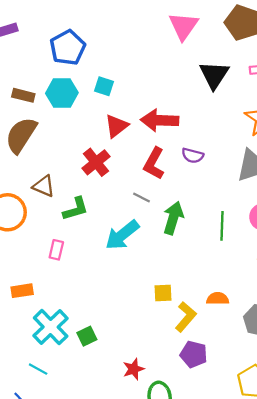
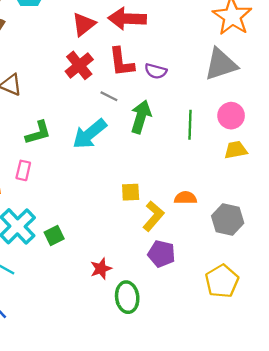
purple semicircle: (193, 156) -> (156, 71), moved
red cross: (96, 162) -> (79, 65), moved
red L-shape: (154, 163) -> (121, 62), turned -36
green L-shape: (76, 209) -> (38, 133), moved
pink rectangle: (56, 250) -> (23, 170), moved

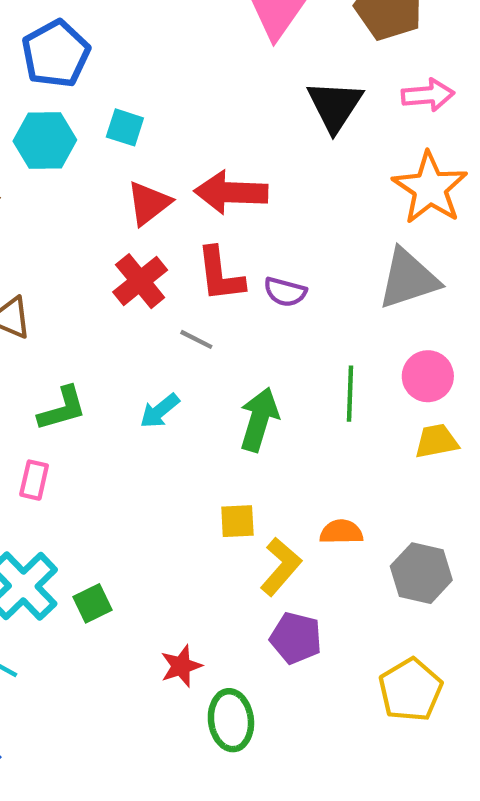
green arrow: (141, 117) -> (259, 419), moved
cyan arrow: (89, 134) -> (160, 411), size x0.6

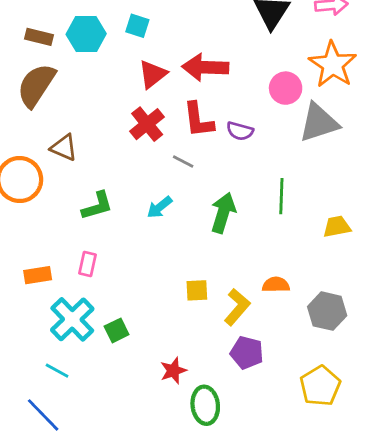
pink circle: (428, 376) -> (286, 88), moved
pink rectangle: (34, 480) -> (87, 264), moved
yellow square: (237, 521) -> (197, 290), moved

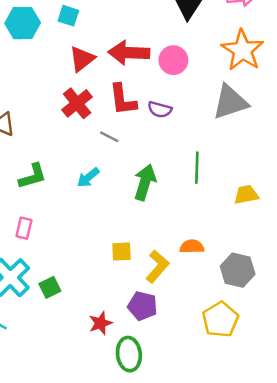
pink circle: (286, 88) -> (173, 60), moved
purple pentagon: (247, 353) -> (142, 306), moved
yellow pentagon: (320, 386) -> (220, 320), moved

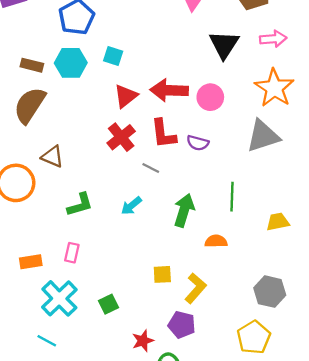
orange semicircle: (192, 247) -> (216, 241), moved
green square: (50, 287) -> (109, 304), moved

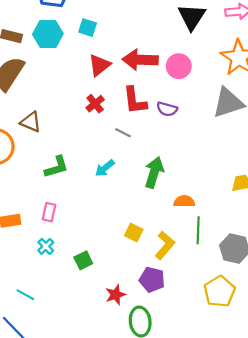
red cross: (121, 137) -> (95, 104), size x0.7
green line: (232, 197) -> (198, 230), moved
yellow square: (162, 274) -> (134, 232), turned 30
cyan cross: (59, 298) -> (46, 246), moved, size x0.5

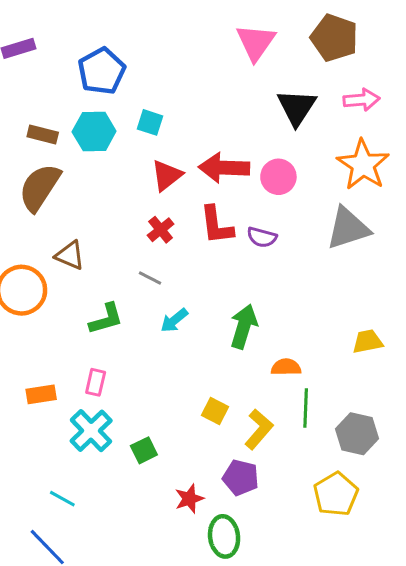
gray line: (123, 133) -> (150, 278), moved
cyan cross: (46, 246) -> (91, 431), size x1.8

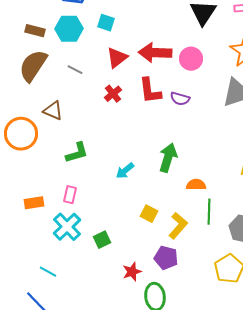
gray line: (150, 278) -> (75, 70), moved
cyan arrow: (174, 320) -> (125, 171), moved

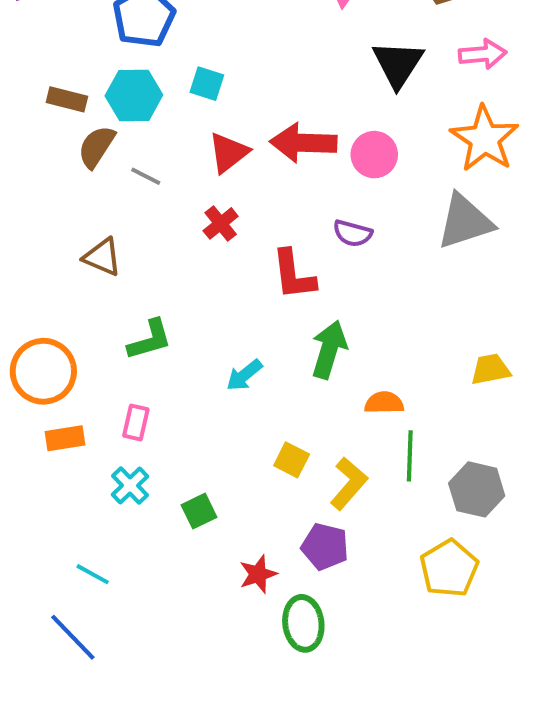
brown semicircle: (33, 66) -> (97, 147), moved, size x0.7
red L-shape: (150, 91) -> (294, 275), moved
orange circle: (21, 134) -> (43, 371), moved
cyan cross: (67, 227) -> (130, 485), size x0.7

